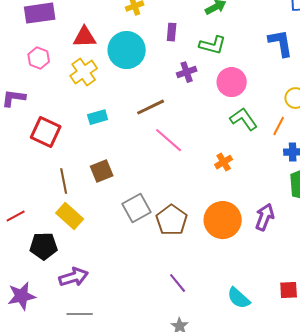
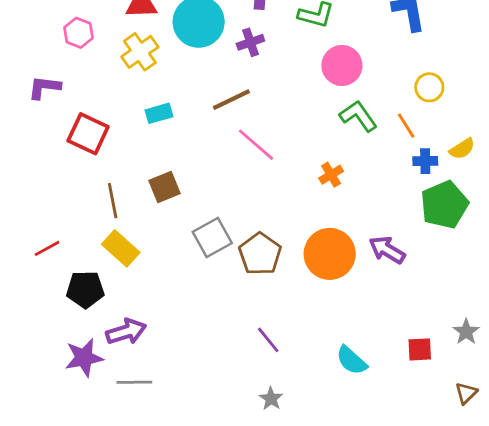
purple cross: (187, 72) -> (250, 42), moved
orange line: (279, 126) -> (406, 126), turned -60
purple arrow: (265, 217) -> (387, 250), turned -80
purple star: (22, 296) -> (84, 358), moved

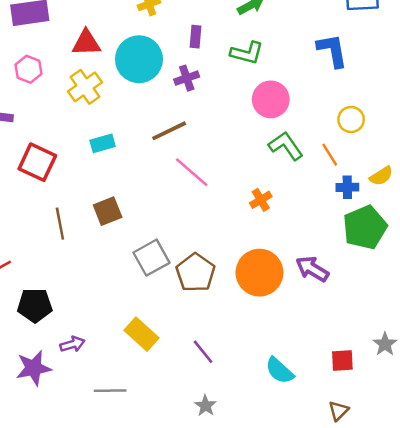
yellow rectangle: (121, 248) -> (141, 334), moved
purple arrow: (126, 332) -> (72, 344), size x0.7
gray line: (134, 382) -> (110, 391), moved
brown triangle: (466, 393) -> (339, 411), moved

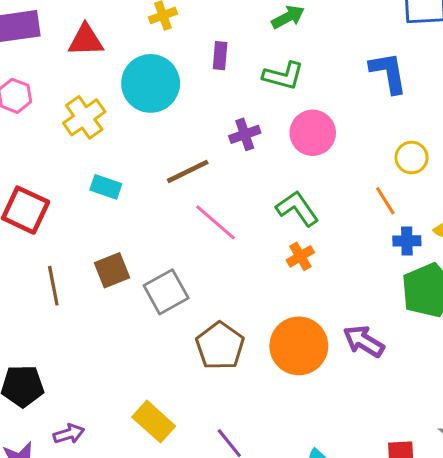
red triangle: (86, 43) -> (86, 40), moved
purple cross: (187, 78) -> (245, 134), moved
cyan rectangle: (103, 143) -> (106, 187), turned 35
green L-shape: (286, 146) -> (297, 208), moved
gray square: (152, 258) -> (166, 292), moved

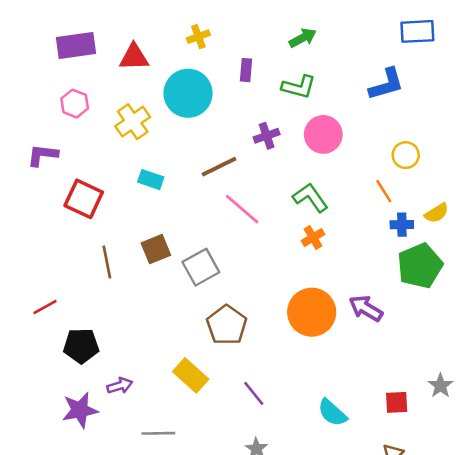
blue L-shape: (388, 73) -> (386, 84), turned 84
brown pentagon: (220, 346) -> (227, 325), moved

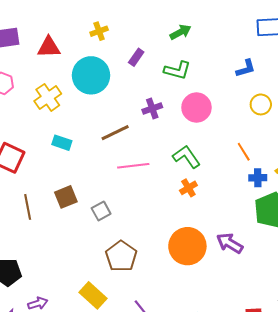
purple rectangle: (246, 70) -> (136, 57), turned 30
blue L-shape: (386, 84) -> (246, 68), size x0.7
yellow circle: (406, 155) -> (261, 104), moved
pink line: (242, 209) -> (133, 166), turned -48
gray square: (201, 267) -> (101, 211), size x0.7

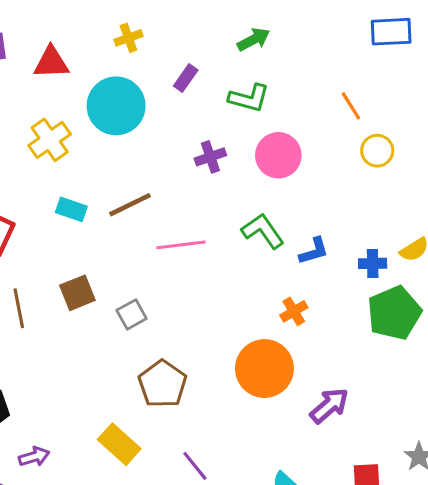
blue L-shape: (246, 68) -> (314, 251), moved
brown line: (115, 133) -> (130, 205), moved
orange line: (244, 152) -> (351, 106), moved
orange cross: (188, 188) -> (294, 311), moved
purple arrow: (230, 243) -> (329, 406), moved, turned 108

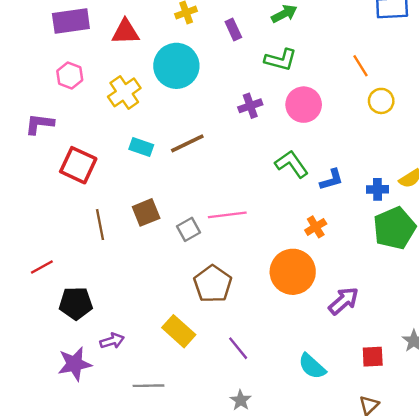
purple rectangle: (186, 78) -> (233, 29), moved, turned -60
pink line: (181, 245) -> (227, 215), moved

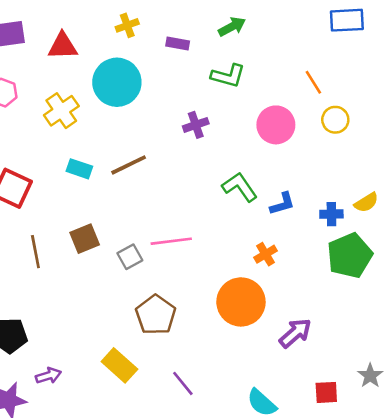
purple rectangle: (233, 29) -> (178, 43), turned -55
pink circle: (304, 105) -> (276, 125), moved

